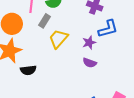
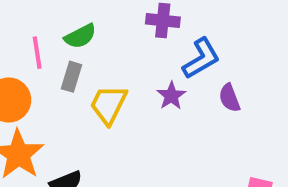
purple semicircle: (90, 63) -> (229, 98), moved, turned 64

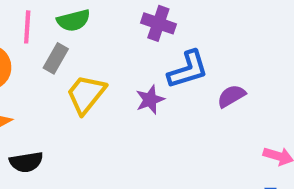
purple semicircle: (229, 98) -> (231, 96), moved, turned 68

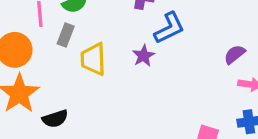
yellow trapezoid: (86, 94) -> (93, 59), turned -32
purple semicircle: (231, 96) -> (235, 54), moved

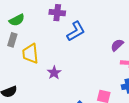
purple star: (144, 56) -> (54, 73), moved

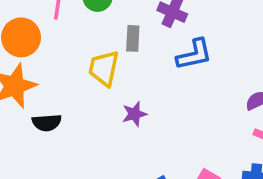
gray rectangle: (12, 40) -> (133, 38), moved, turned -32

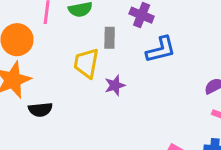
purple star: (134, 114) -> (115, 85), moved

